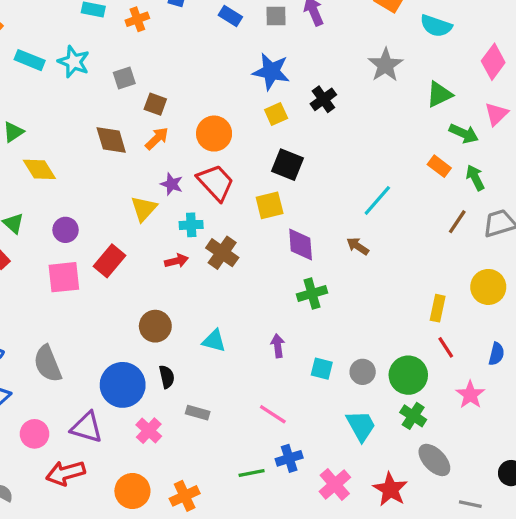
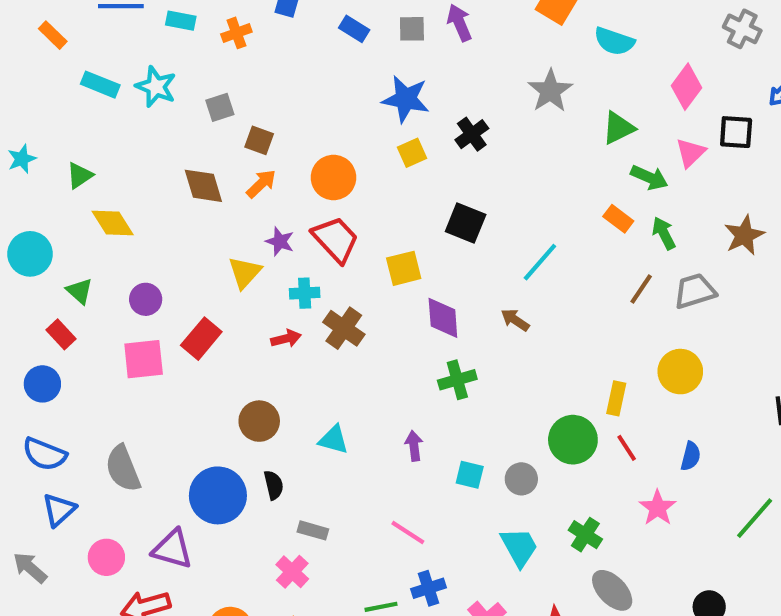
black square: (287, 165) -> (466, 223), moved
green circle: (408, 375) -> (573, 440), moved
pink cross: (149, 431) -> (292, 572), moved

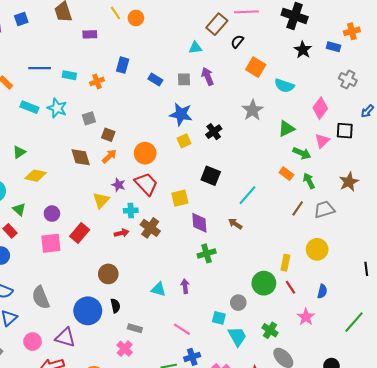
yellow diamond: (113, 223) -> (36, 176), turned -45
cyan triangle: (333, 440) -> (158, 289), moved
cyan square: (470, 475) -> (219, 318), moved

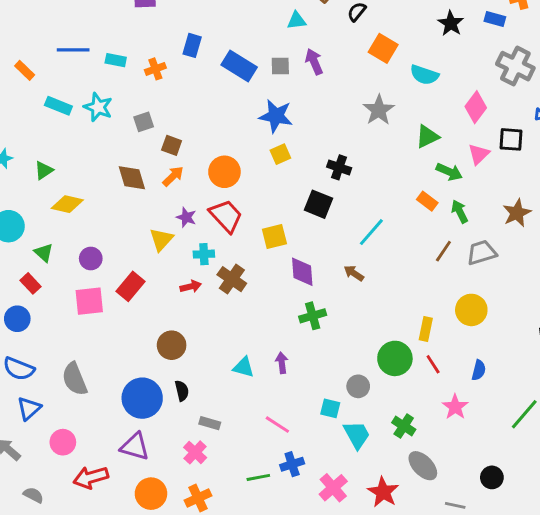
blue rectangle: (155, 79) -> (239, 66), size x1.6
gray cross: (348, 79) -> (515, 66), size x1.4
black cross: (214, 132) -> (339, 167), moved, turned -35
purple triangle: (65, 337) -> (135, 447), moved

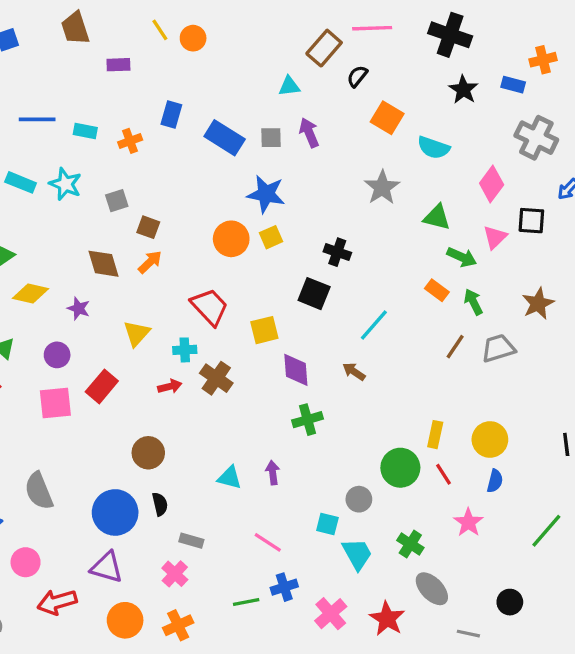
green triangle: (427, 137) -> (437, 217), turned 40
orange circle: (224, 172) -> (231, 239), moved
purple star: (186, 217) -> (79, 308), moved
yellow circle: (471, 310) -> (490, 439), moved

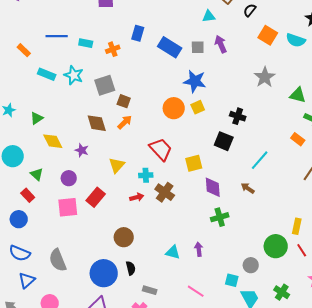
cyan semicircle: (434, 148) -> (296, 40), moved
gray square: (117, 201) -> (105, 85), size x1.5
yellow diamond: (31, 294) -> (53, 141), turned 50

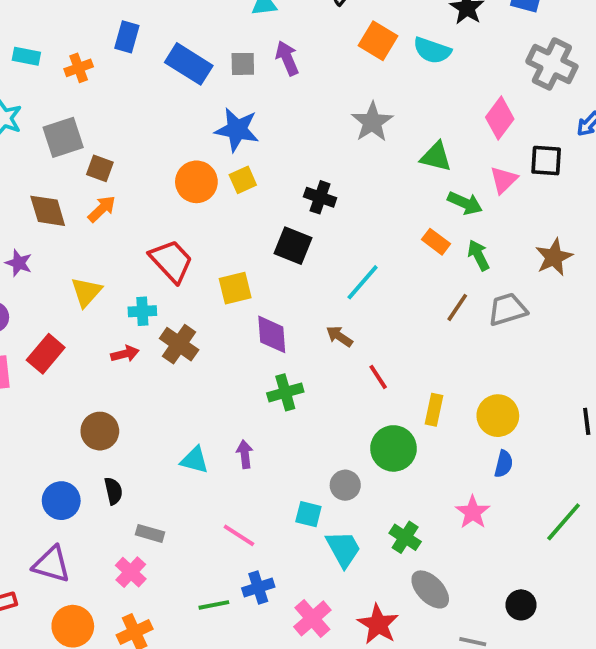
red line: (302, 250) -> (378, 377), moved
blue circle: (104, 273) -> (61, 501), size x0.7

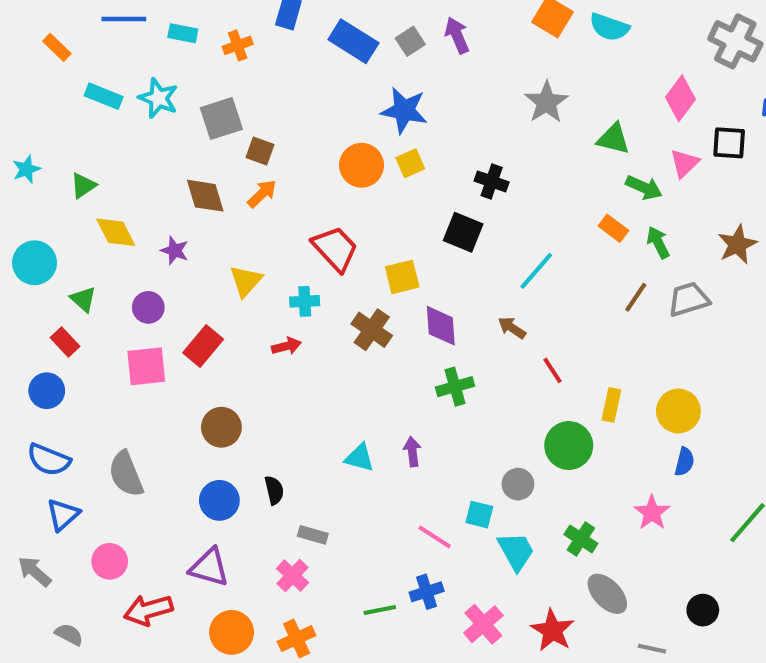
gray square: (243, 64) -> (410, 41), turned -32
brown cross: (179, 344) -> (372, 330), moved
brown circle: (100, 431) -> (221, 427), moved
pink line: (239, 535) -> (435, 537), moved

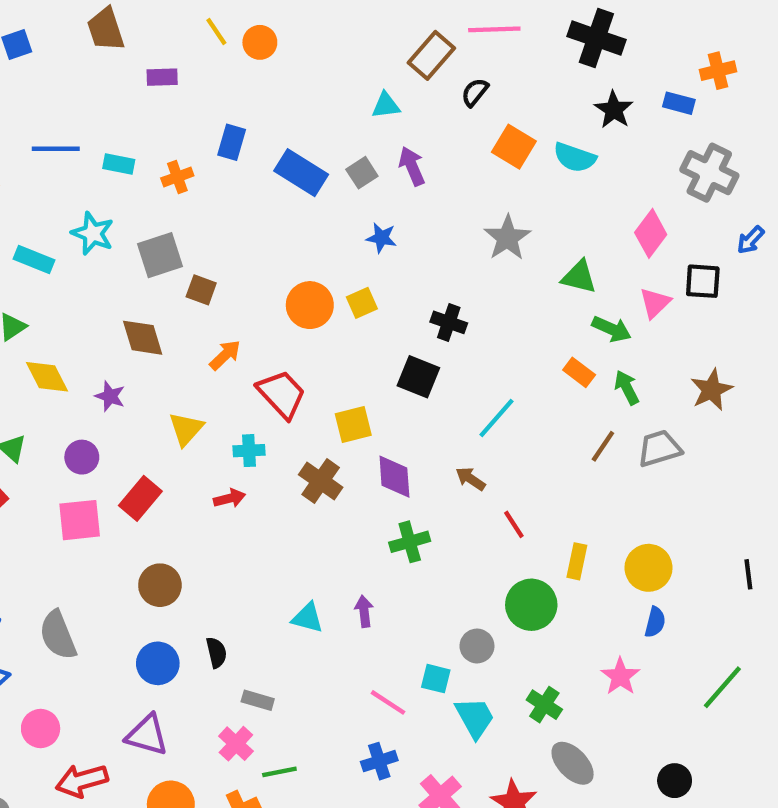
cyan rectangle: (104, 96) -> (34, 259), moved
blue star: (404, 110) -> (381, 238), moved, size x0.6
orange arrow: (262, 194) -> (225, 355), moved
green line: (380, 610) -> (279, 772), moved

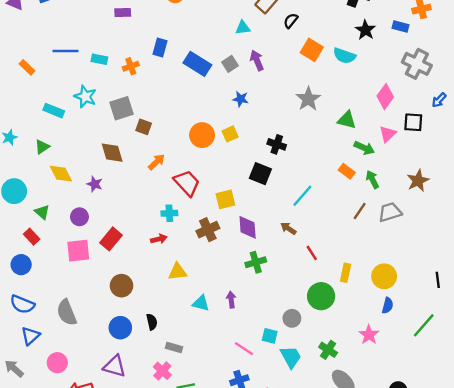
yellow triangle: (186, 429) -> (178, 272), moved, turned 42
brown cross: (321, 481) -> (208, 230), turned 30
green line: (722, 687) -> (424, 325), moved

